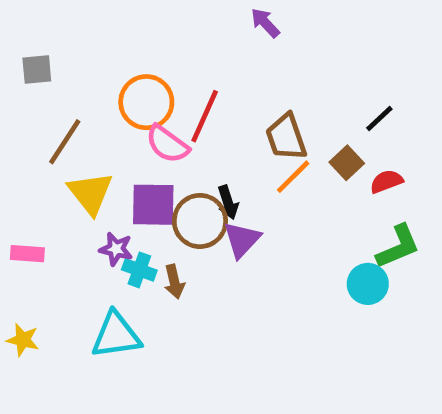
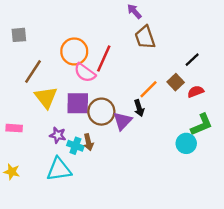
brown trapezoid: (286, 137) -> (145, 37), moved
black arrow: (228, 202) -> (139, 108), moved
purple star: (116, 249) -> (58, 135), moved
cyan cross: (139, 270) -> (75, 146), moved

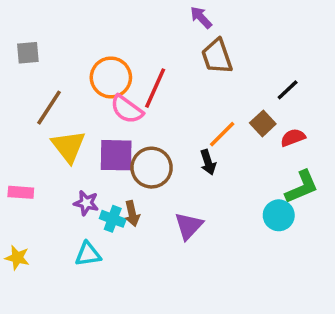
purple triangle: (123, 121) -> (189, 226), moved
cyan triangle: (59, 169) -> (88, 254), size x0.7

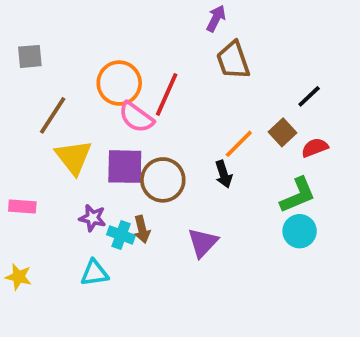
purple arrow: (201, 17) -> (216, 18), turned 70
green L-shape: (302, 187) -> (298, 195), moved

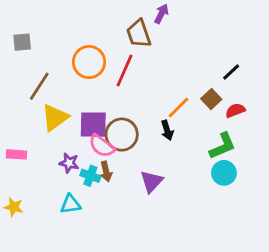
brown trapezoid: (233, 60) -> (139, 34), moved
pink semicircle: (136, 117) -> (102, 146), moved
yellow triangle: (74, 157) -> (55, 117), turned 32

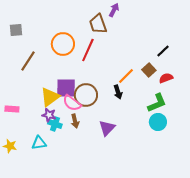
yellow triangle: (55, 117) -> (50, 97), moved
cyan cross: (90, 176) -> (55, 124), moved
cyan triangle: (70, 204) -> (39, 143), moved

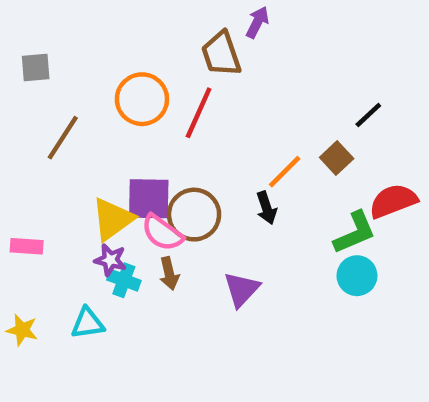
red semicircle: (166, 78) -> (393, 201), moved, size x1.5

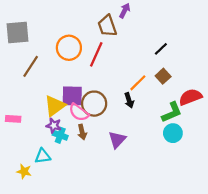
gray square: (36, 67) -> (18, 32), size x1.6
black line: (368, 115) -> (161, 49), moved
yellow star: (22, 330) -> (24, 171), moved

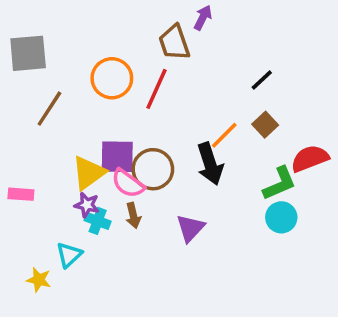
black arrow: (129, 100) -> (210, 164), size x1.6
cyan triangle: (43, 156) -> (69, 255), turned -35

